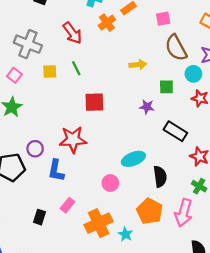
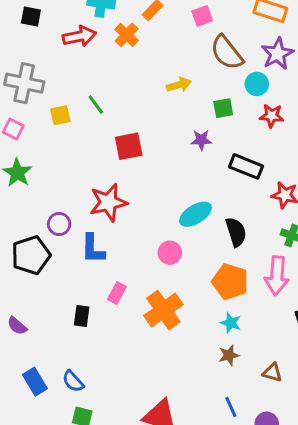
red arrow: (72, 33) -> (79, 36), moved, turned -55
cyan star: (125, 234) -> (231, 323), moved

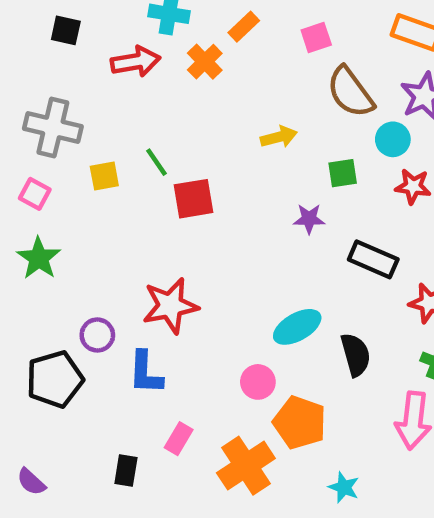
red square: (129, 146) -> (193, 199), moved
orange pentagon: (230, 282) -> (300, 423), moved

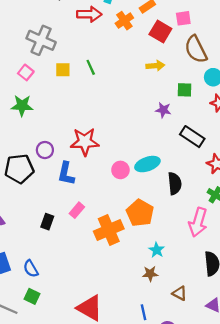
red square: (193, 199) -> (160, 31), moved, turned 30
green star: (39, 258) -> (22, 106), turned 30
pink circle: (258, 382) -> (120, 170), moved

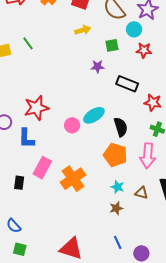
pink rectangle: (77, 210) -> (42, 168), size x1.5
orange pentagon: (140, 213) -> (115, 155), moved
brown triangle: (180, 293) -> (141, 193), moved

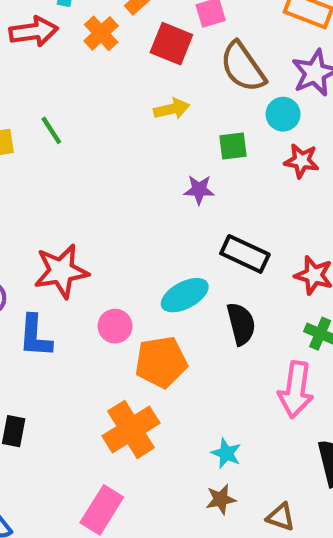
black rectangle: (127, 84) -> (245, 254), moved
pink circle: (72, 125) -> (115, 326), moved
orange pentagon: (115, 155) -> (161, 362), moved, turned -30
pink rectangle: (42, 168) -> (102, 510), moved
brown triangle: (141, 193) -> (281, 517), moved

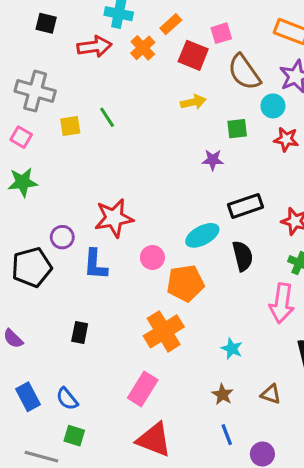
black rectangle: (245, 254) -> (245, 206), turned -44
brown star: (221, 499) -> (223, 394), moved, turned -30

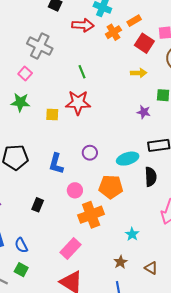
yellow square: (70, 126) -> (52, 114), moved
red star: (114, 218) -> (78, 103), moved
purple circle: (62, 237) -> (90, 153), moved
pink circle: (152, 257) -> (75, 190), moved

